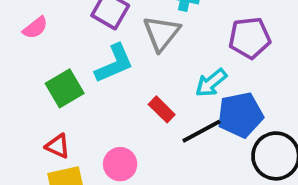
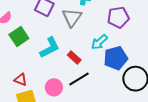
cyan L-shape: (114, 64) -> (50, 48), moved
green square: (65, 88) -> (19, 36), moved
black line: (201, 131) -> (79, 79), moved

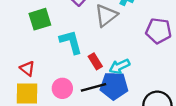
cyan arrow: (99, 42) -> (119, 66), moved
cyan L-shape: (50, 48) -> (71, 42), turned -95
blue pentagon: (116, 58) -> (114, 86), moved

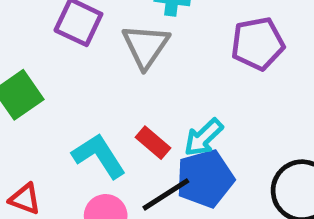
cyan L-shape: (71, 42) -> (99, 156), moved

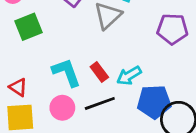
blue pentagon: (205, 179) -> (154, 102), moved

